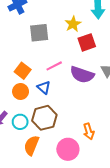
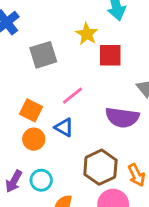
red square: (87, 42) -> (110, 55), turned 30
purple semicircle: (82, 75) -> (122, 117), moved
brown hexagon: (44, 118) -> (100, 167), moved

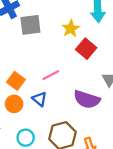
gray square: (43, 55) -> (30, 25), moved
red square: (110, 55) -> (86, 49), turned 30
cyan circle: (41, 180) -> (26, 138), moved

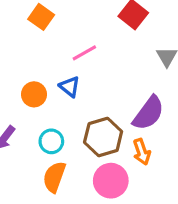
orange square: (16, 81) -> (41, 17), moved
purple semicircle: (87, 99) -> (149, 113), moved, turned -70

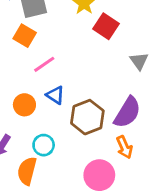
pink line: (84, 53) -> (44, 64), moved
brown hexagon: (103, 137) -> (87, 117), moved
orange semicircle: (54, 177) -> (27, 171), moved

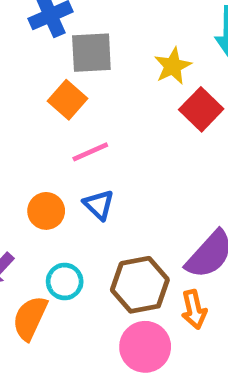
brown hexagon: (87, 117) -> (140, 285), moved

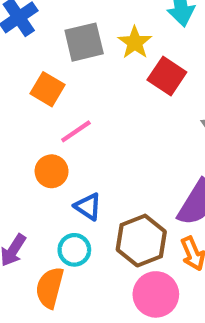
gray square: (91, 53) -> (84, 42), moved
blue triangle: (99, 205) -> (88, 207), moved
orange circle: (46, 211) -> (52, 171), moved

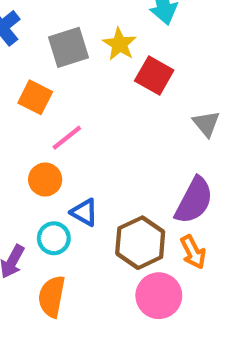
cyan circle: (74, 250) -> (54, 238), moved

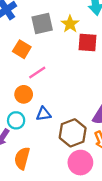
red square: (154, 75) -> (88, 43), turned -30
blue triangle: (84, 212) -> (44, 114), turned -42
cyan circle: (54, 238) -> (16, 120), moved

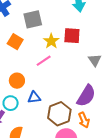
yellow star: (70, 24) -> (51, 41), moved
pink line: (37, 73) -> (44, 61), moved

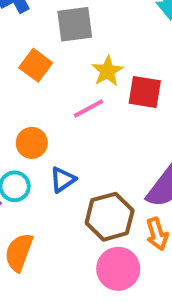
red square: (72, 36) -> (145, 92), moved
blue triangle: (34, 97) -> (63, 180), turned -32

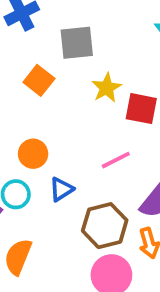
pink line: (88, 108) -> (116, 160), moved

